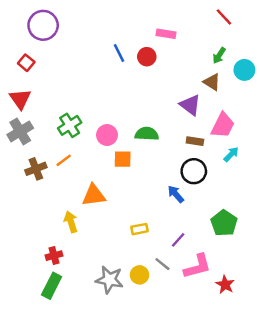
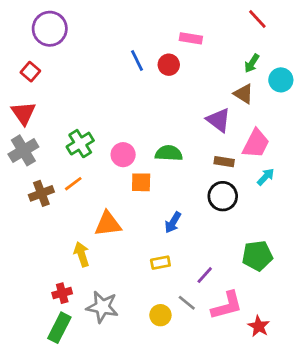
blue arrow: (176, 194) -> (173, 222), moved, turned -108
green pentagon: (224, 223) -> (257, 256), turned 30
gray star: (109, 280) -> (102, 307), moved

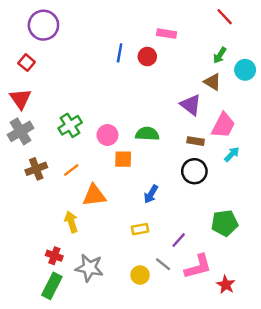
blue line: (137, 61) -> (120, 53), turned 36
orange line: (73, 184) -> (71, 170), moved
red cross: (62, 293) -> (54, 256), turned 35

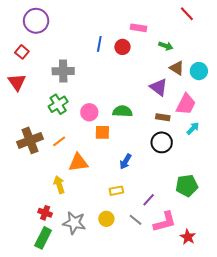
green arrow: (220, 55) -> (166, 46), moved, turned -104
cyan circle: (245, 70) -> (199, 71), moved
gray cross: (21, 131) -> (63, 71), moved, turned 30
brown cross: (36, 169) -> (30, 140), size x1.4
yellow circle: (140, 275) -> (106, 219), moved

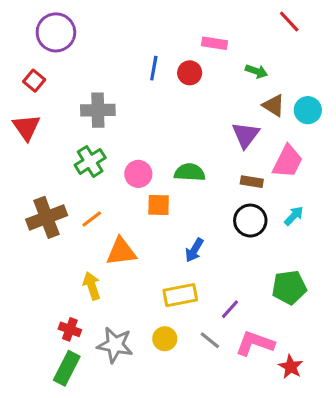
purple triangle: (159, 87) -> (246, 135), turned 30
cyan arrow: (193, 128) -> (294, 216), moved
yellow rectangle: (116, 191) -> (180, 295), size x1.5
pink L-shape: (165, 222) -> (255, 343), turned -145

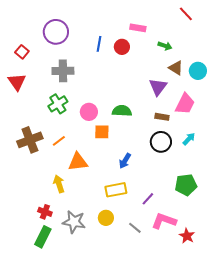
purple circle: (56, 32) -> (56, 32), moved
gray line: (210, 340) -> (135, 228), moved

